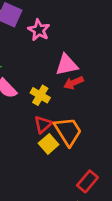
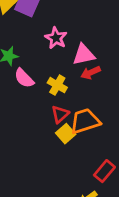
pink star: (39, 30) -> (56, 38), moved
orange trapezoid: (68, 131) -> (85, 121), turned -76

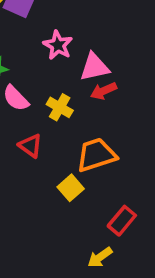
red triangle: (60, 114) -> (30, 146), moved, turned -42
yellow square: (66, 134) -> (71, 188), moved

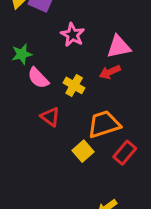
pink triangle: (94, 67) -> (119, 47), moved
red rectangle: (122, 221) -> (125, 153), moved

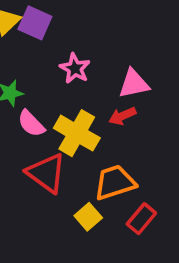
yellow cross: (74, 85) -> (77, 133), size x1.6
red triangle: (50, 117) -> (46, 173), size x1.6

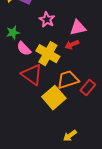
yellow square: (88, 217) -> (54, 98), size x1.6
red rectangle: (141, 219) -> (88, 88), moved

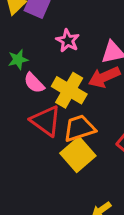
red arrow: (72, 45) -> (104, 77), size x1.5
orange trapezoid: (68, 80) -> (79, 128), moved

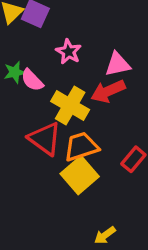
pink semicircle: (34, 83) -> (32, 80), moved

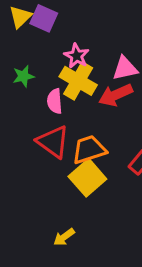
pink semicircle: (32, 80) -> (55, 101), moved, turned 40
yellow cross: (70, 105) -> (78, 81), moved
yellow arrow: (105, 235) -> (64, 237), moved

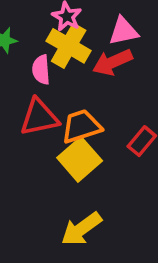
red triangle: (53, 142) -> (39, 117), turned -48
yellow arrow: (64, 237) -> (81, 229), moved, size x1.6

